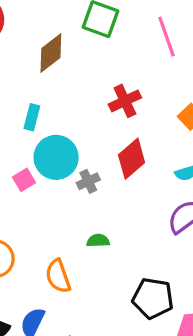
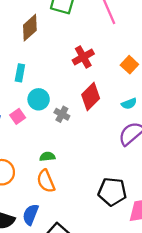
cyan circle: (56, 157) -> (39, 99), size x0.7
gray cross: (88, 181) -> (62, 114), turned -32
green semicircle: (98, 241) -> (47, 157), moved

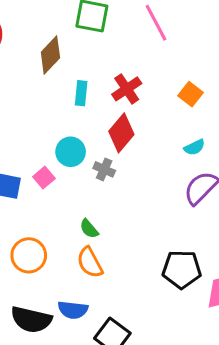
cyan rectangle: (20, 73) -> (81, 93), moved
red diamond: (91, 97) -> (121, 133), moved
green semicircle: (47, 157) -> (89, 229), turned -120
blue semicircle: (31, 215) -> (73, 310), turned -100

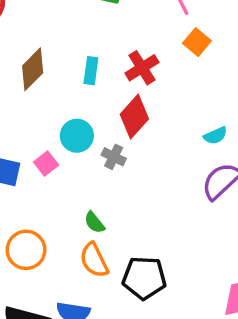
brown diamond: (50, 55) -> (33, 69), moved
orange square: (191, 94) -> (197, 42), moved
black pentagon: (182, 269) -> (144, 278), moved

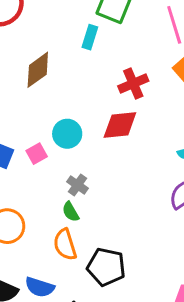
cyan rectangle: (91, 71) -> (90, 37), moved
red diamond: (134, 117) -> (120, 125), turned 33
gray cross: (114, 157) -> (77, 185), moved

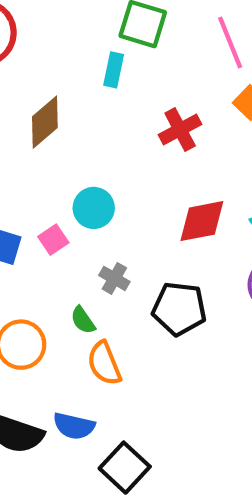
red diamond: (120, 125) -> (202, 221), moved
green semicircle: (71, 212) -> (83, 320), moved
black pentagon: (106, 267) -> (179, 309), moved

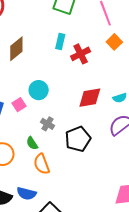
cyan rectangle: (114, 70) -> (60, 41), moved
black pentagon: (179, 309) -> (78, 139), turned -30

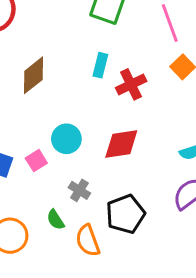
red diamond: (90, 98) -> (121, 144), moved
orange semicircle: (42, 164) -> (88, 241), moved

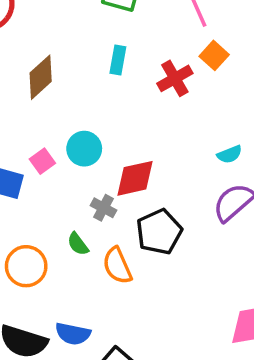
red cross: (131, 84) -> (175, 78), moved
red diamond: (121, 144) -> (135, 178), moved
pink square: (36, 161) -> (42, 161), moved

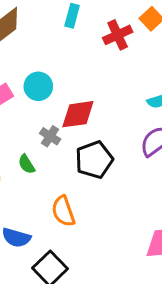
orange semicircle: (117, 266) -> (63, 211), moved

